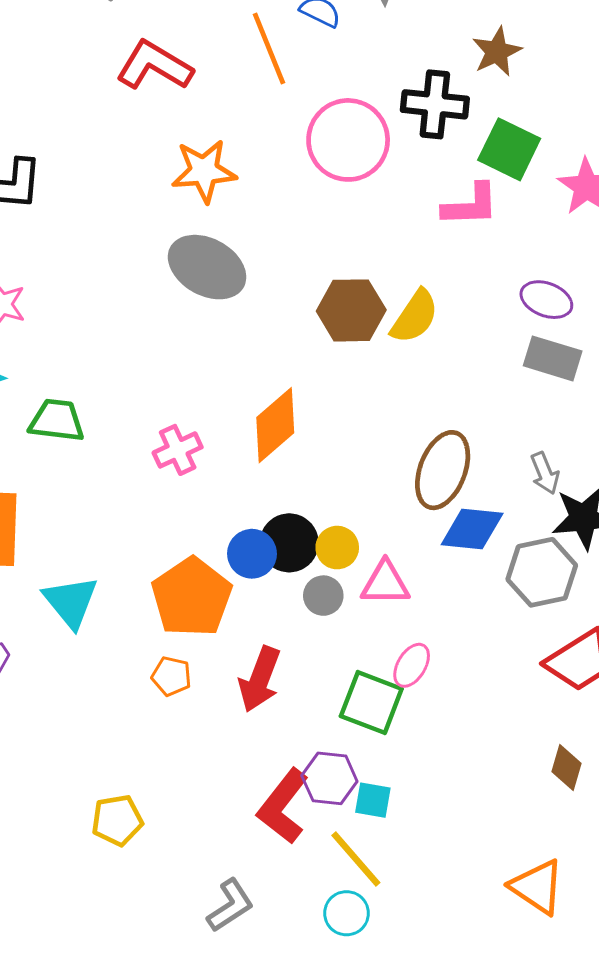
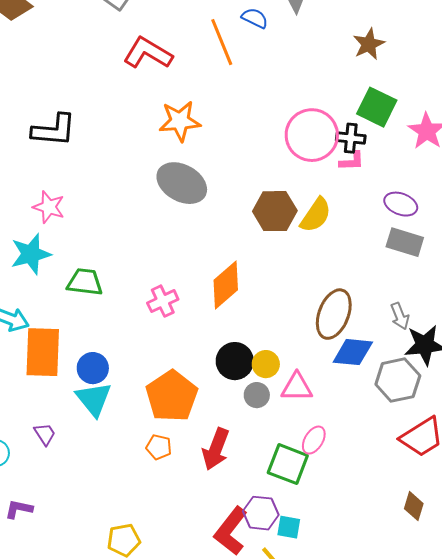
black cross: (435, 104) -> (351, 138), moved, size x0.7
pink circle: (348, 140) -> (312, 135), moved
pink L-shape: (470, 205) -> (352, 161), moved, size x0.7
blue circle: (252, 554) -> (93, 368), moved

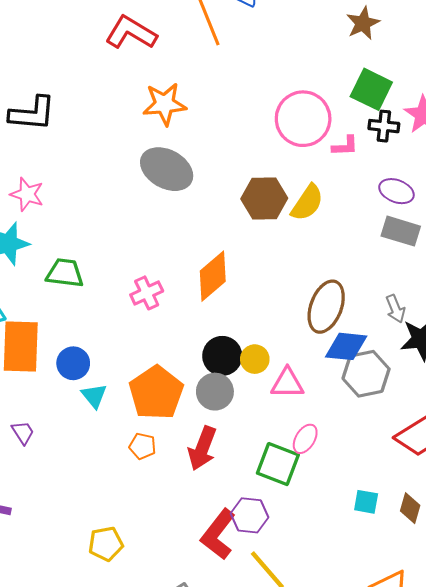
black cross: (351, 138) -> (384, 126), moved
gray hexagon: (398, 380) -> (366, 374), moved
gray circle: (257, 395) -> (215, 392), moved, size x1.4
cyan triangle: (94, 399) -> (94, 396), moved, size x0.7
cyan square: (289, 527) -> (366, 502), moved

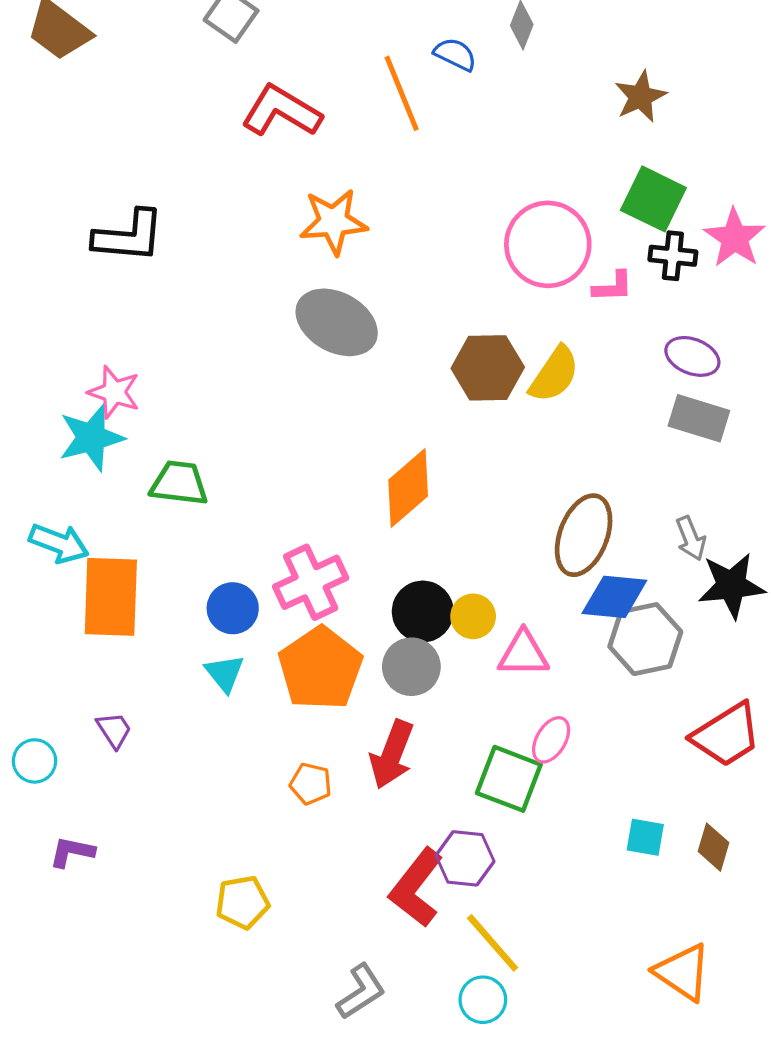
pink star: (27, 194) -> (114, 392), moved
pink cross: (147, 293) -> (311, 582), moved, size x1.4
blue circle: (73, 363) -> (233, 608), moved
orange pentagon: (142, 446) -> (311, 784), moved

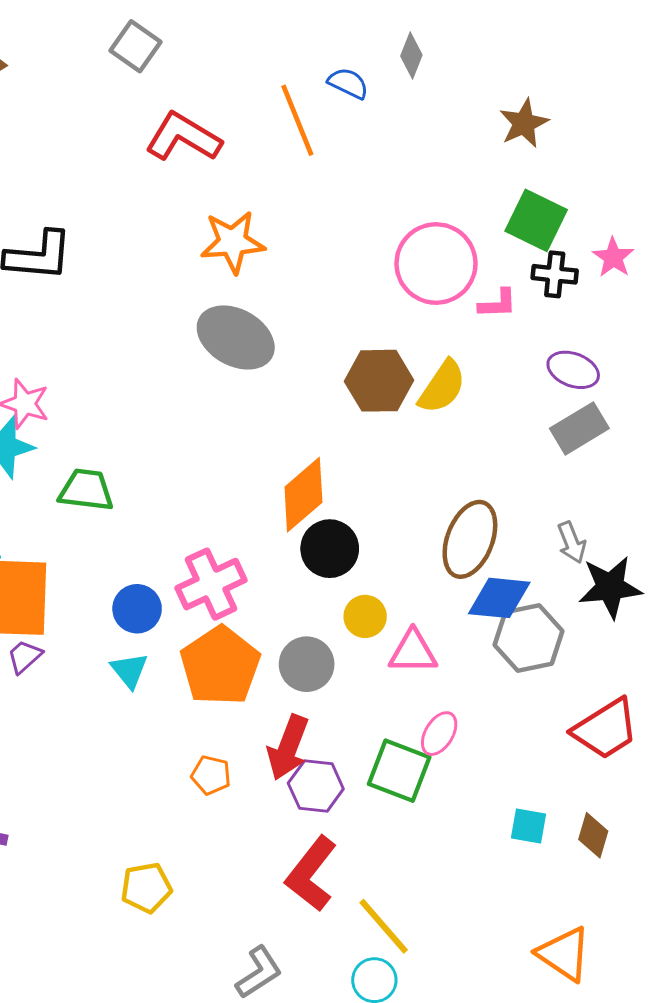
pink star: (735, 238) -> (613, 257), size x0.7
gray rectangle: (699, 418) -> (579, 428), turned -48
black circle: (423, 611) -> (330, 549), moved
purple trapezoid: (114, 730) -> (25, 657), moved, turned -99
purple hexagon: (465, 858) -> (316, 786), moved

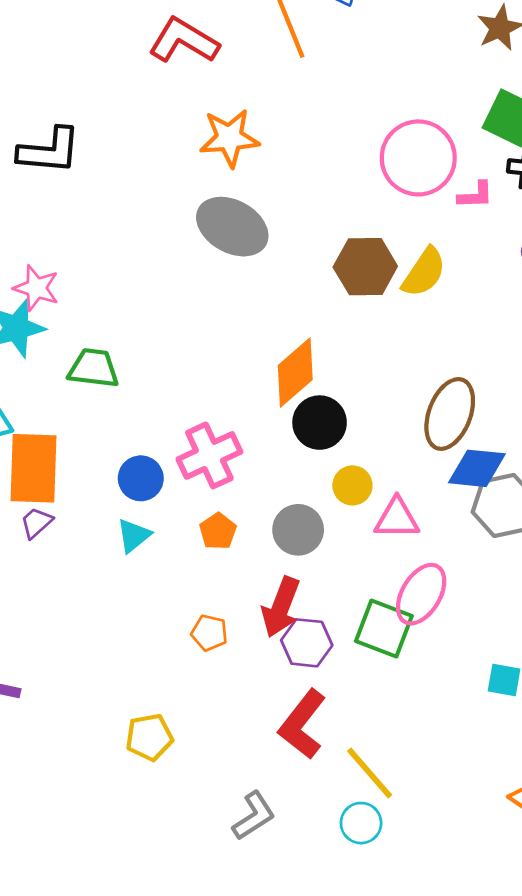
orange pentagon: (220, 666) -> (218, 531), size x0.5
cyan triangle: (129, 670) -> (134, 536), turned 30
pink ellipse: (439, 734) -> (421, 594), size x1.5

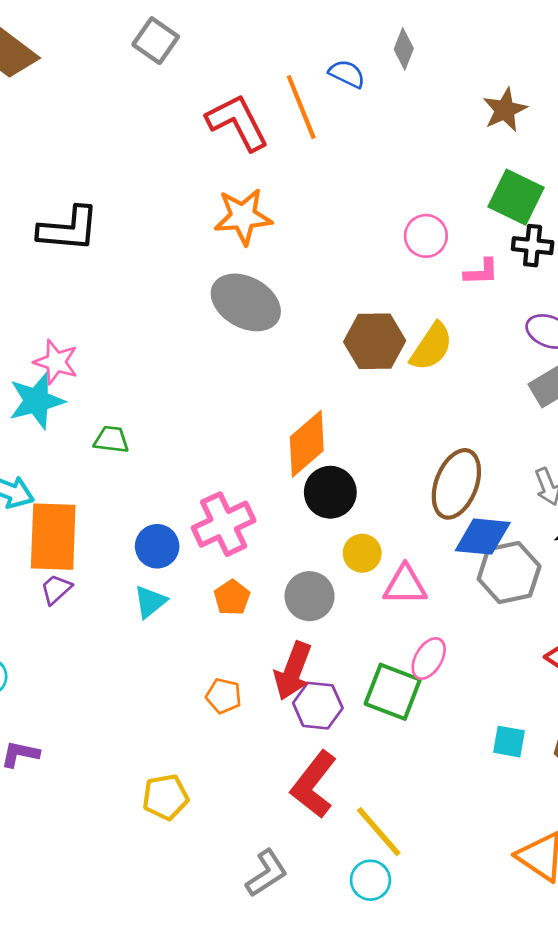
red L-shape: (184, 41) -> (237, 122), moved, turned 32
pink circle: (418, 158) -> (426, 236), size x0.6
green trapezoid: (94, 368) -> (111, 440), size x0.7
pink ellipse: (421, 594) -> (429, 658), size x0.7

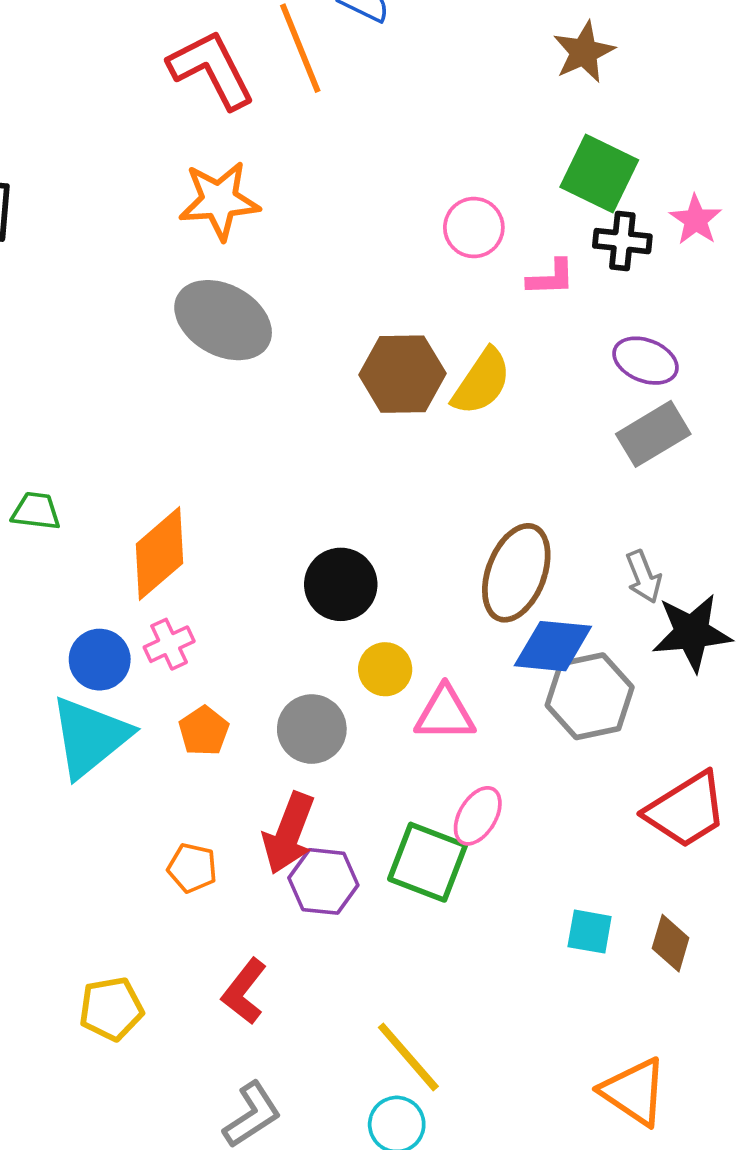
orange diamond: (307, 444) -> (159, 554), moved
pink cross: (224, 524) -> (169, 644), moved, size x0.6
cyan triangle: (150, 602) -> (90, 737), size x1.8
red L-shape: (314, 785) -> (244, 991), moved, size x0.7

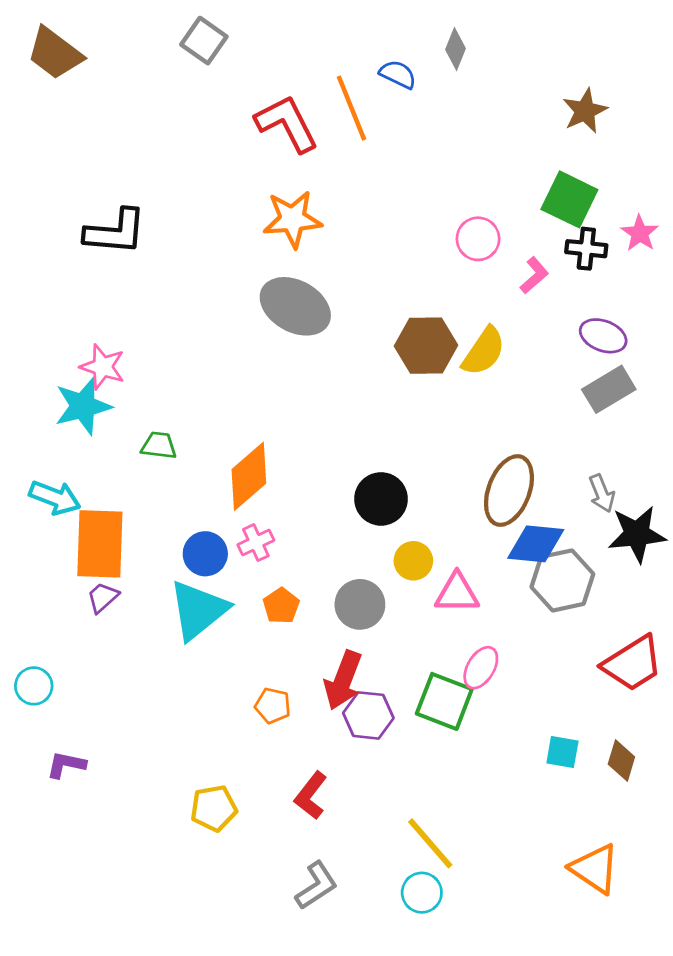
brown star: (584, 52) -> (585, 111), moved
pink L-shape: (551, 278) -> (534, 275), turned -39

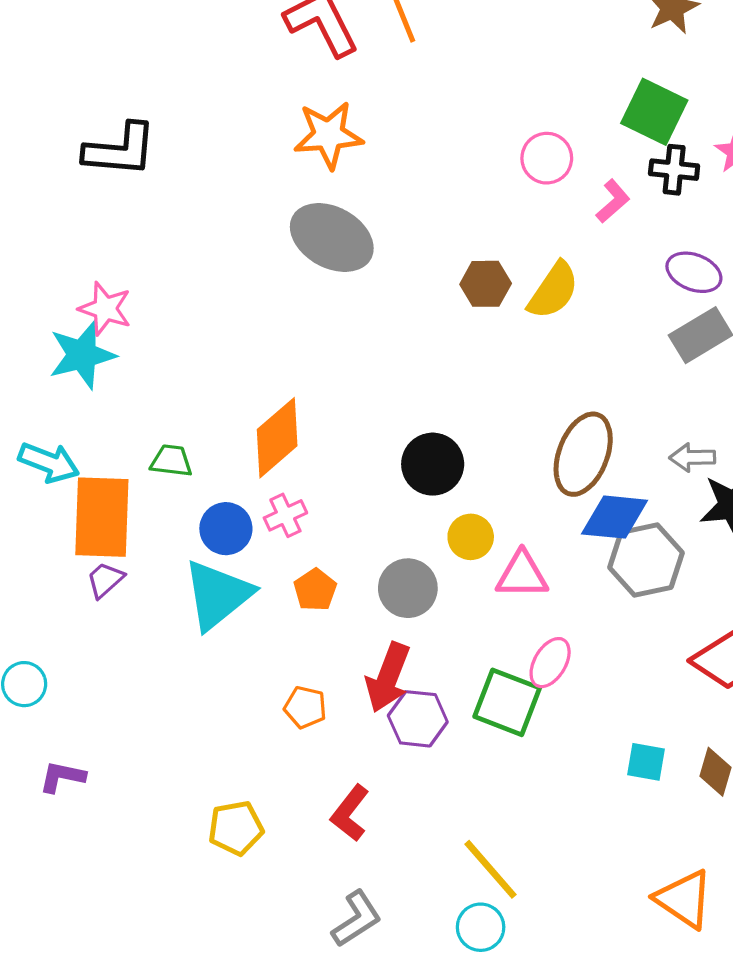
brown hexagon: (426, 346) -> (486, 284), size x0.7
green trapezoid: (159, 446) -> (171, 461), moved
gray arrow: (602, 493) -> (692, 457), turned 111

